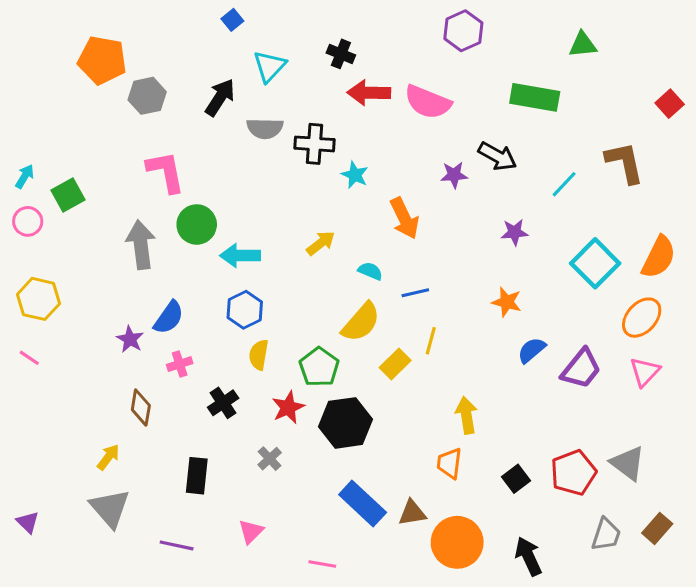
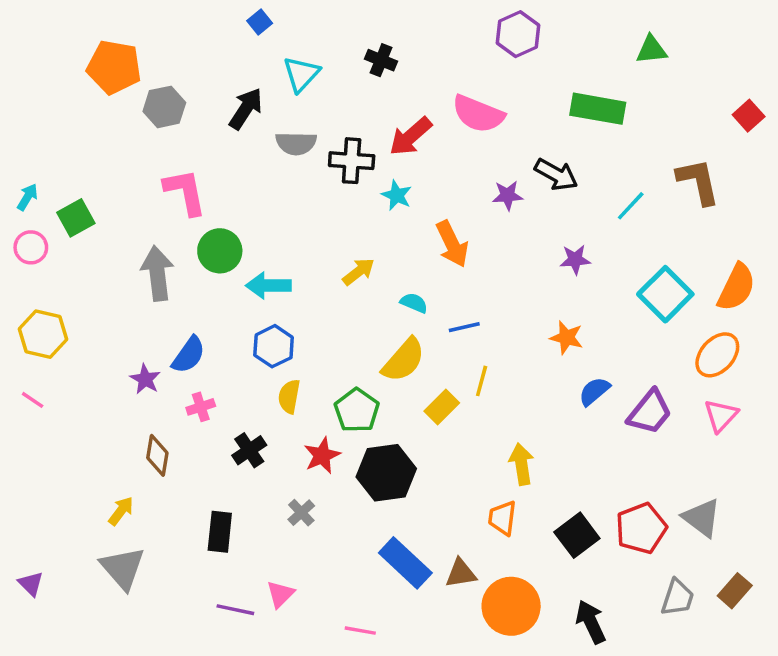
red arrow: (369, 93) -> (410, 136), moved, turned -42
black square: (516, 479) -> (577, 535), size x1.4
purple line: (177, 545) -> (235, 610), moved

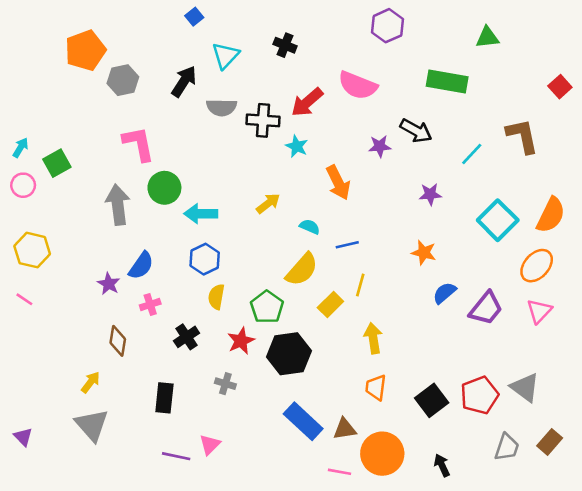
orange pentagon: (114, 67) -> (85, 50), turned -30
yellow arrow: (521, 464) -> (373, 338), moved
gray cross: (301, 513) -> (225, 384), turned -30
black arrow: (591, 622) -> (442, 465), size x0.7
pink line: (360, 631) -> (339, 472), moved

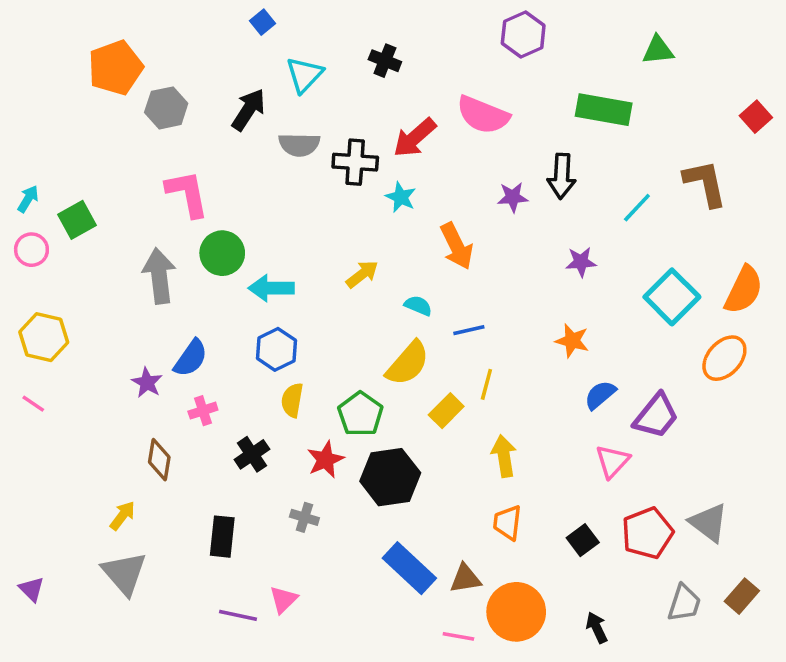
black arrow: (416, 131) -> (562, 176), turned 64
pink triangle: (539, 311) -> (612, 461), moved
black square: (432, 400) -> (583, 540), size x0.7

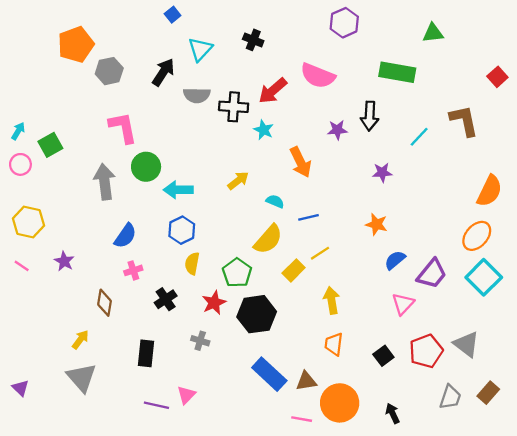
cyan square: (672, 297) -> (484, 277), moved
purple star: (147, 383) -> (64, 261), moved
yellow line: (486, 384) -> (320, 253), turned 42

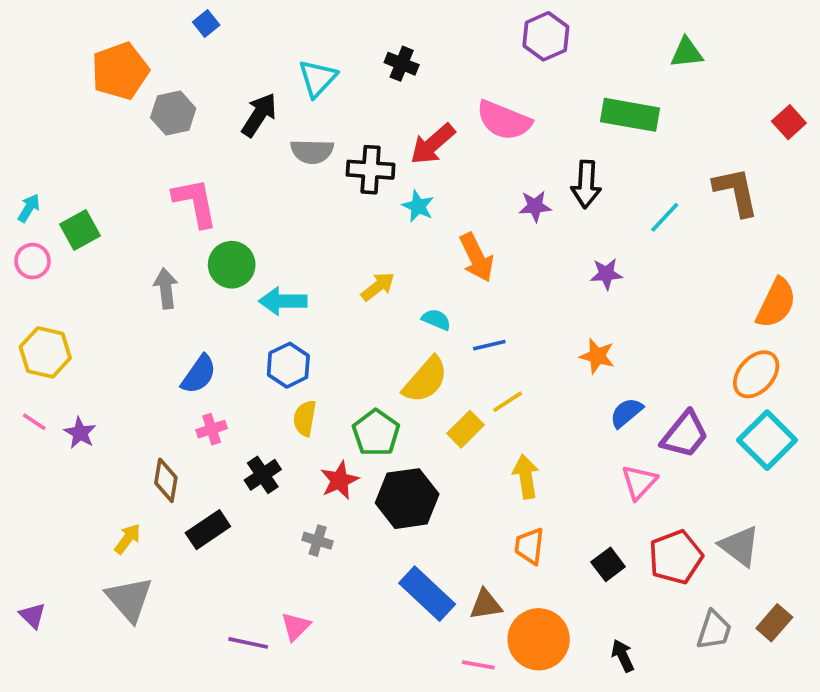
blue square: (173, 15) -> (206, 23), moved
gray arrow: (105, 182) -> (166, 288), size x0.7
purple star: (64, 261) -> (80, 433), moved
black rectangle: (146, 353) -> (208, 530), moved, turned 50

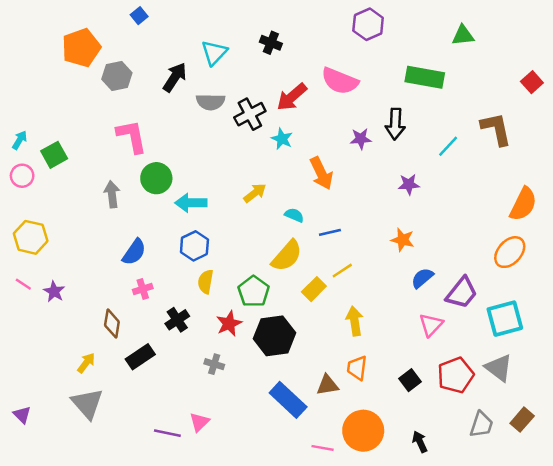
black cross: (371, 170) -> (250, 114), turned -32
cyan square: (767, 440) -> (505, 319), moved, turned 30
brown triangle: (486, 605) -> (327, 385), moved

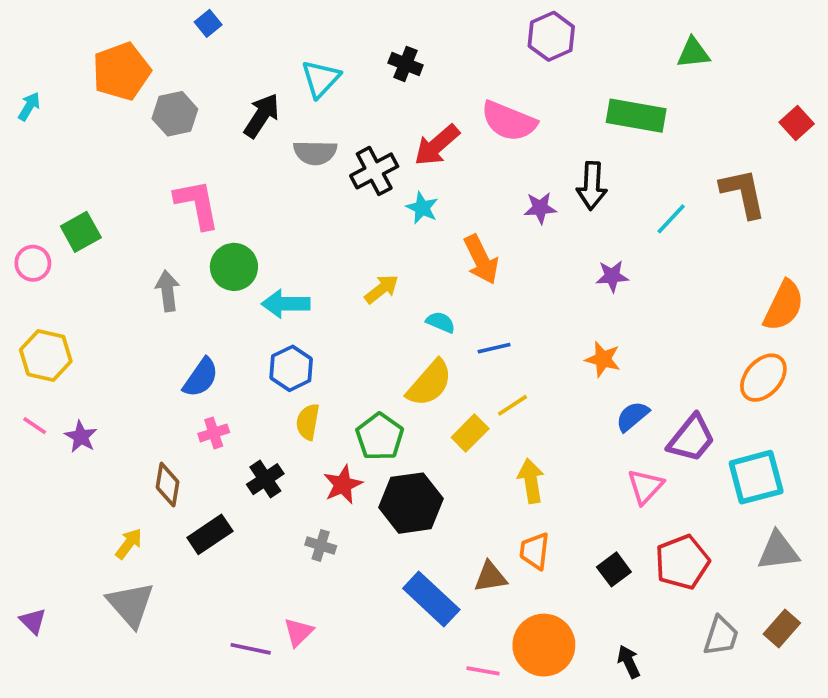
cyan arrow: (20, 140) -> (29, 106), moved
gray triangle: (499, 368) -> (778, 551), moved, turned -44

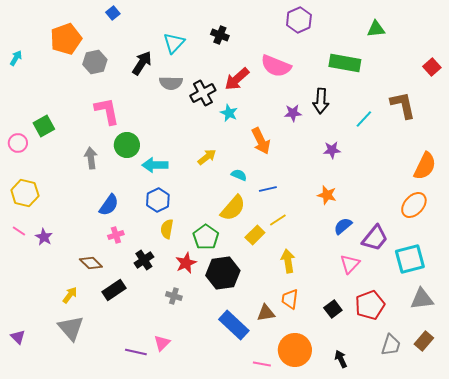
brown diamond: (168, 485) -> (91, 263), turned -55

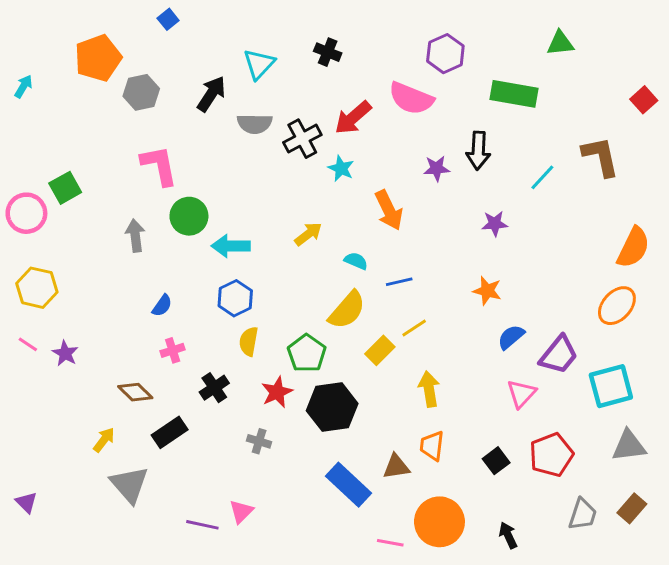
purple hexagon: (299, 20) -> (445, 54), moved
pink circle: (18, 143) -> (26, 213), size x1.4
blue semicircle: (109, 205) -> (162, 306), size x0.7
gray triangle: (71, 328) -> (129, 485), moved

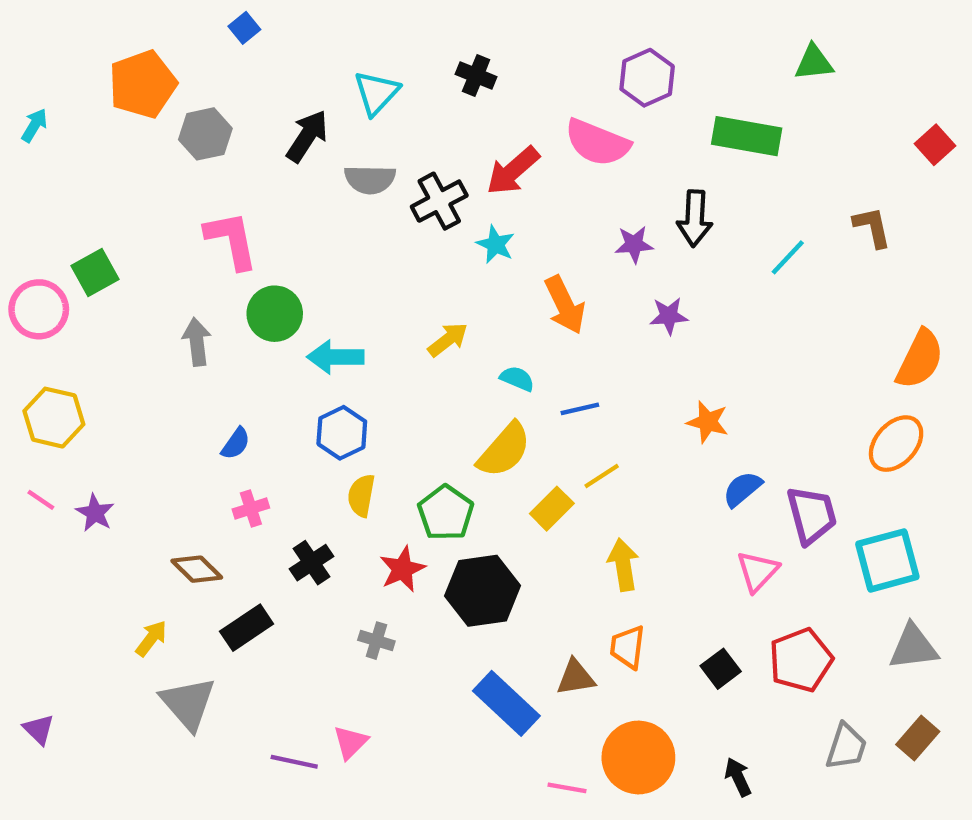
brown L-shape: (601, 156) -> (872, 227), size x0.7
purple star: (495, 224) -> (669, 316), moved
purple trapezoid: (559, 355) -> (812, 515), turned -54

